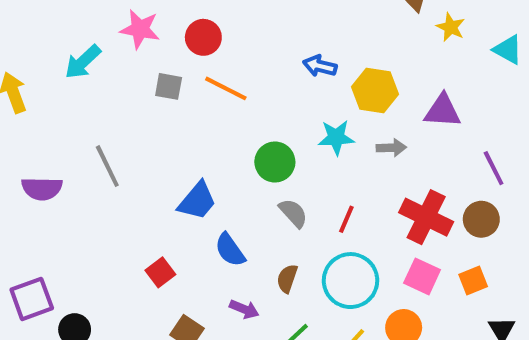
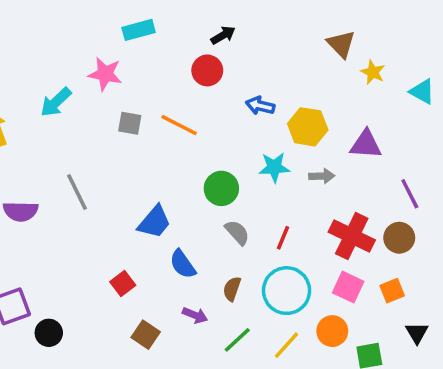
red circle: (203, 37) -> (207, 70), moved

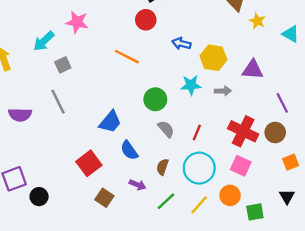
gray square: (130, 123) -> (63, 65), moved, turned -35
red square: (123, 284) -> (89, 163), size x1.5
orange square: (392, 291) -> (291, 162), moved

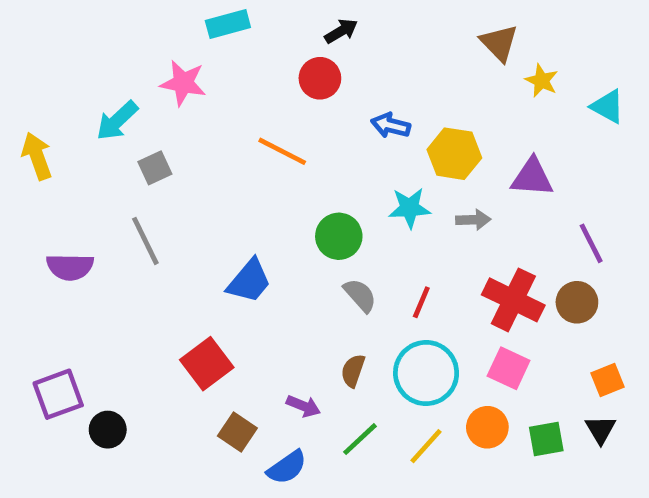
blue semicircle: (129, 150) -> (287, 467), moved, turned -90
orange square: (291, 162) -> (608, 380), moved
green square: (255, 212) -> (546, 439), moved

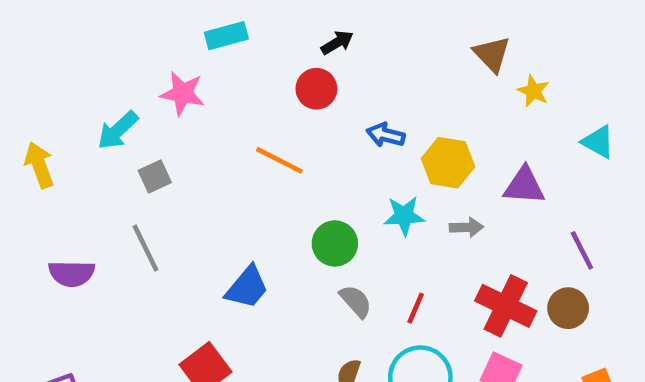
cyan triangle: (608, 107) -> (598, 142), moved

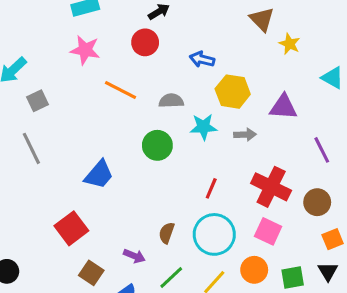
pink star: (182, 93) -> (85, 50), moved
blue arrow: (386, 135) -> (202, 59), moved
gray semicircle: (356, 301) -> (171, 101), moved, turned -50
brown circle: (568, 308) -> (317, 202), moved

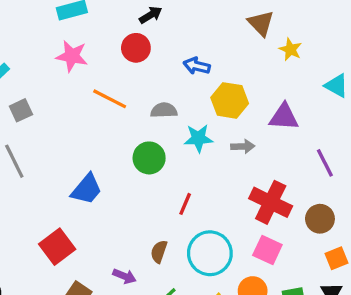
red line: (211, 188) -> (185, 204), moved

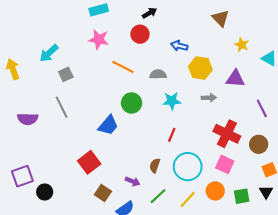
yellow star: (290, 49) -> (242, 45), moved
cyan star: (198, 138) -> (172, 101), moved
green circle: (149, 158) -> (132, 103), moved

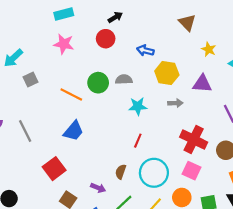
orange line: (123, 67) -> (71, 94), moved
green circle: (132, 103) -> (98, 83), moved
gray line: (62, 107) -> (25, 131), moved

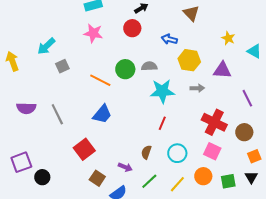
brown triangle: (187, 23) -> (191, 13), moved
cyan star: (138, 106) -> (162, 91), size x1.4
cyan circle: (154, 173) -> (177, 153), size x0.7

